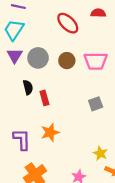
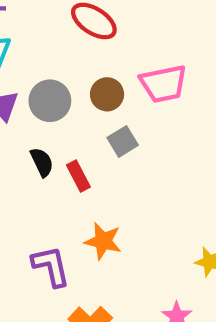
gray square: (96, 104) -> (123, 141), moved
orange star: (50, 132) -> (103, 241), turned -30

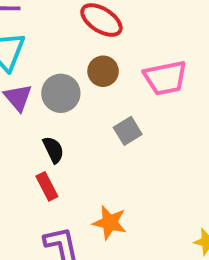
brown circle: (107, 94) -> (103, 71), moved
red rectangle: (78, 176) -> (47, 186), moved

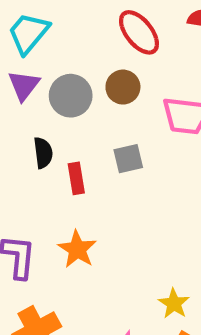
red rectangle: (47, 186) -> (76, 178), moved

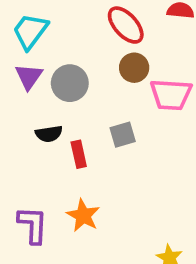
brown circle: (123, 87) -> (134, 68), moved
black semicircle: (43, 153) -> (49, 134), turned 92

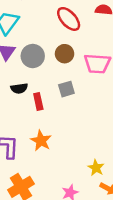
brown circle: (134, 68) -> (65, 54), moved

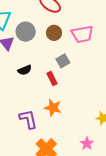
gray circle: (33, 56) -> (26, 32), moved
red rectangle: (38, 102) -> (52, 79), moved

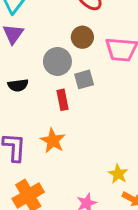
gray circle: (26, 32) -> (57, 61), moved
black semicircle: (25, 70) -> (18, 85), moved

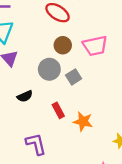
red rectangle: (63, 100) -> (58, 110), moved
orange star: (53, 141) -> (83, 121), moved

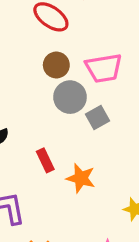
gray circle: (49, 69) -> (70, 97), moved
gray square: (74, 77) -> (97, 118), moved

